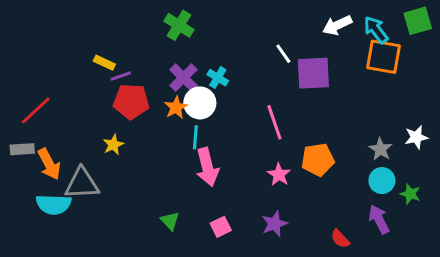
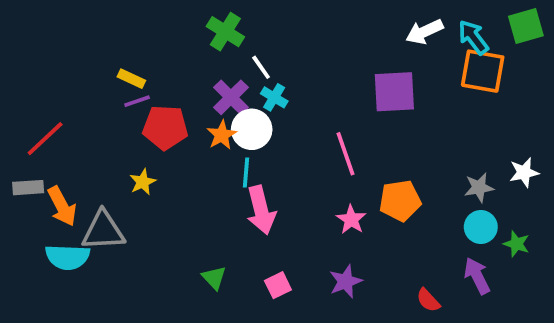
white line: (283, 54) -> (261, 67), moved
purple line: (121, 76) -> (137, 101), moved
gray star: (380, 149) -> (479, 188), turned 30

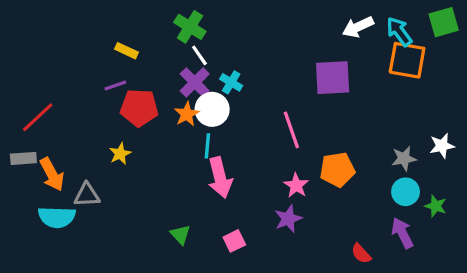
white line: (261, 67) -> (199, 55), moved
yellow rectangle: (131, 79) -> (126, 51), moved
gray triangle: (103, 231) -> (87, 195), size x0.7
purple star: (346, 281) -> (288, 219), moved

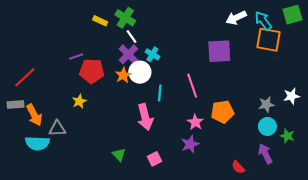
yellow rectangle: (126, 51) -> (100, 21), moved
cyan line: (207, 146) -> (160, 93), moved

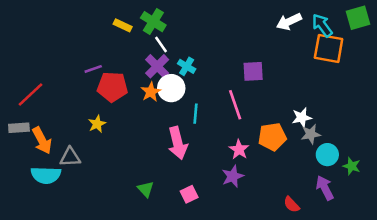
purple square: (219, 51) -> (253, 71), moved, size x0.7
white star: (291, 96) -> (302, 117), moved
gray star: (266, 104) -> (311, 134), moved

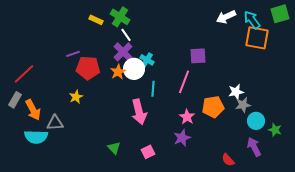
cyan cross: (187, 66) -> (147, 60), moved
pink line: (235, 105) -> (184, 82), turned 40
gray rectangle: (19, 128) -> (15, 100), turned -56

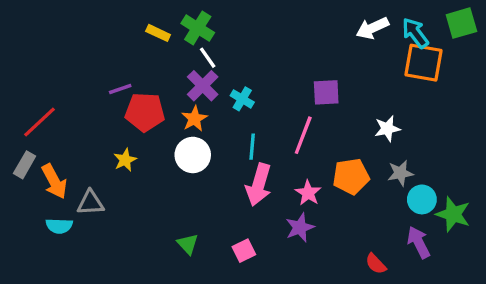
white circle: (134, 69) -> (193, 155), moved
white star: (236, 92) -> (387, 129), moved
pink arrow: (139, 112) -> (259, 185), moved, turned 30
green star: (275, 130) -> (453, 214), size x1.5
cyan semicircle: (36, 137) -> (59, 226), size x0.7

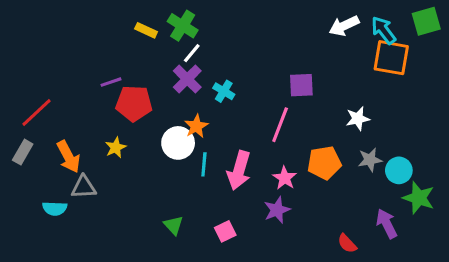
white line: (208, 58) -> (192, 53), turned 75
orange star: (194, 119) -> (196, 126), moved
cyan line: (252, 147) -> (204, 164), moved
orange arrow: (54, 181) -> (68, 157), moved
cyan circle: (422, 199) -> (399, 170), moved

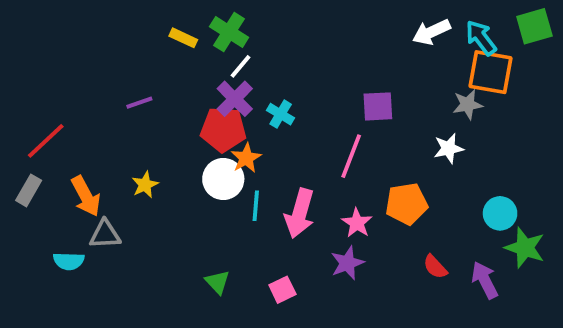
red pentagon: (134, 103) -> (223, 129), moved
gray star: (370, 160) -> (468, 105), moved
red semicircle: (347, 243) -> (435, 267), moved

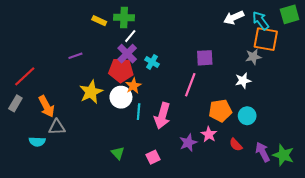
green cross: (229, 32) -> (124, 17), turned -30
yellow star: (145, 185) -> (91, 92), moved, size x1.6
cyan circle: (500, 213) -> (247, 116), moved
pink star: (357, 223) -> (209, 134), moved
green star: (525, 248) -> (283, 155), moved

